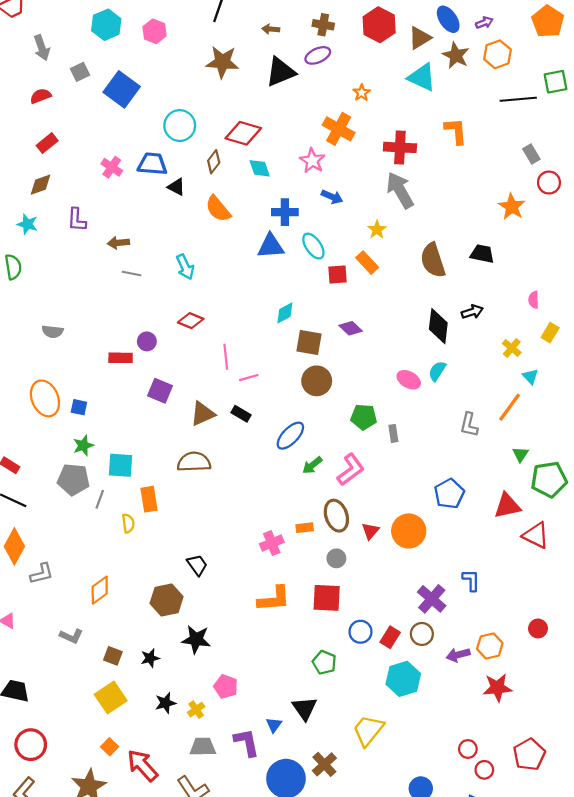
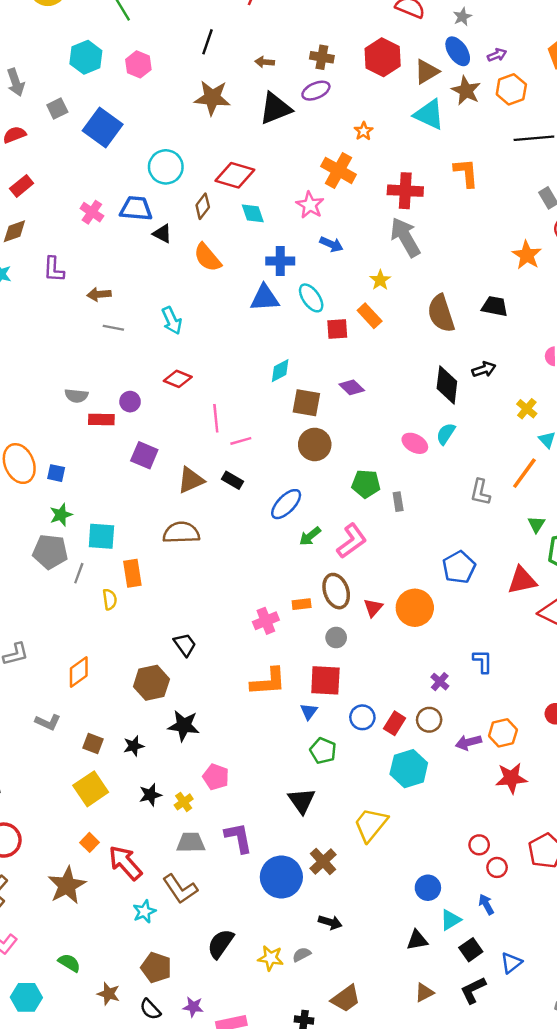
gray semicircle: (53, 332) -> (76, 396), moved
purple cross: (432, 599) -> (440, 682), size x0.6
blue triangle: (274, 725) -> (309, 711), moved

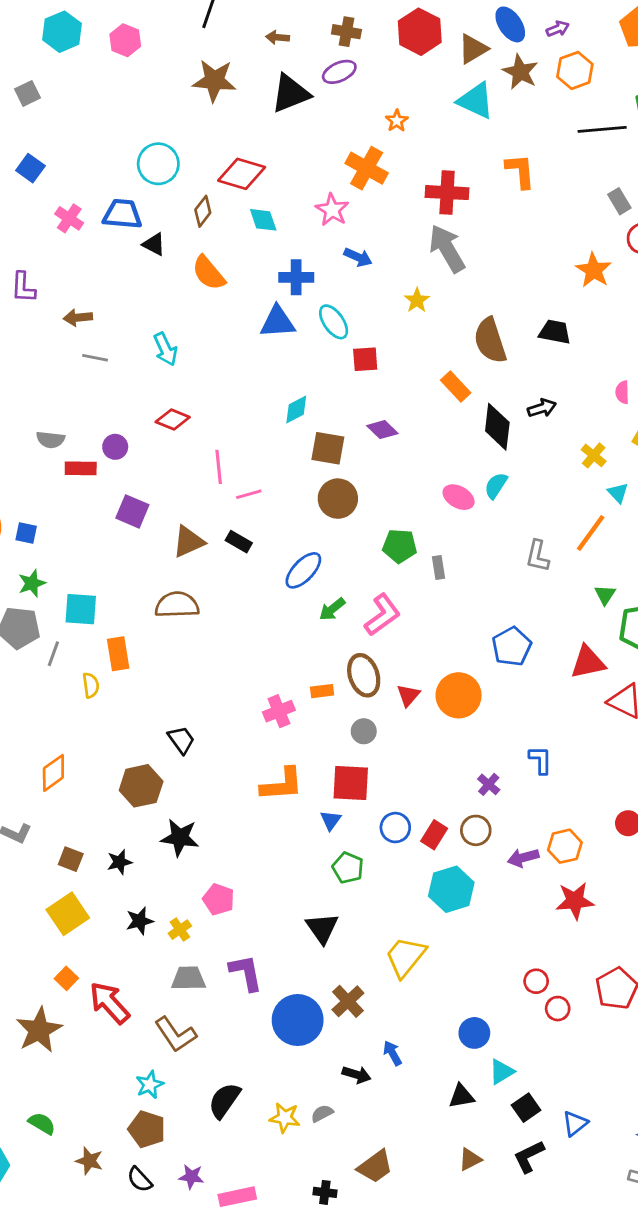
blue square: (103, 128) -> (30, 168), moved, size x0.6
orange rectangle: (370, 316) -> (456, 386), moved
blue arrow: (486, 904) -> (392, 1053), moved
cyan star: (144, 912) -> (150, 1085), moved

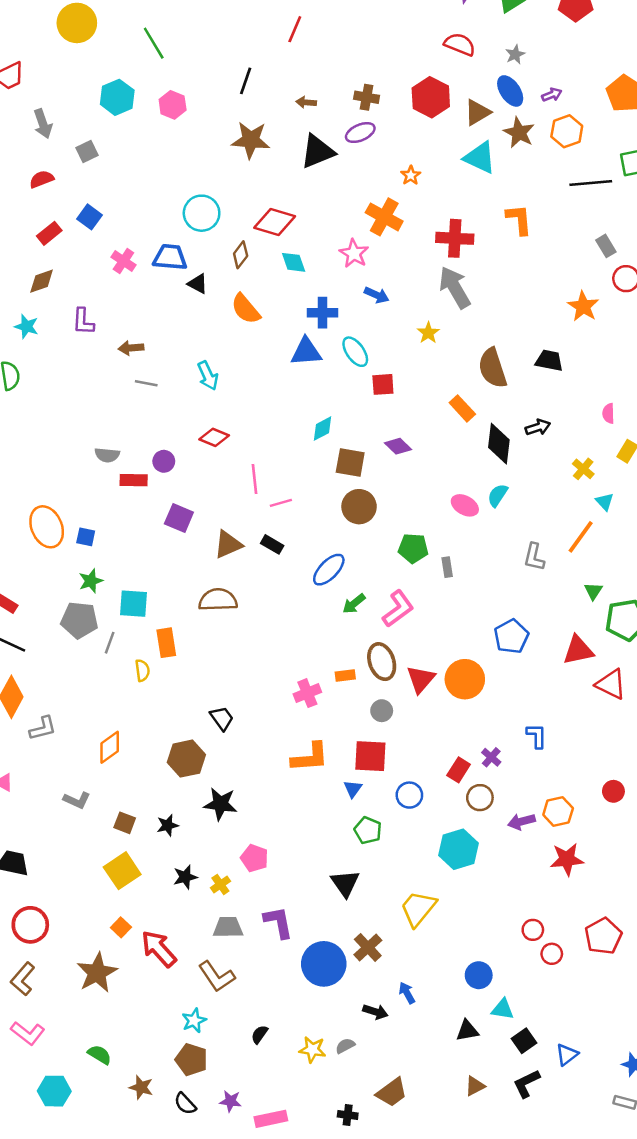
red triangle: (408, 695) -> (421, 679), size x1.4
red rectangle: (434, 835) -> (459, 770), moved
cyan triangle: (502, 1072) -> (503, 1009), turned 40
black semicircle: (224, 1100) -> (260, 1034), size x0.6

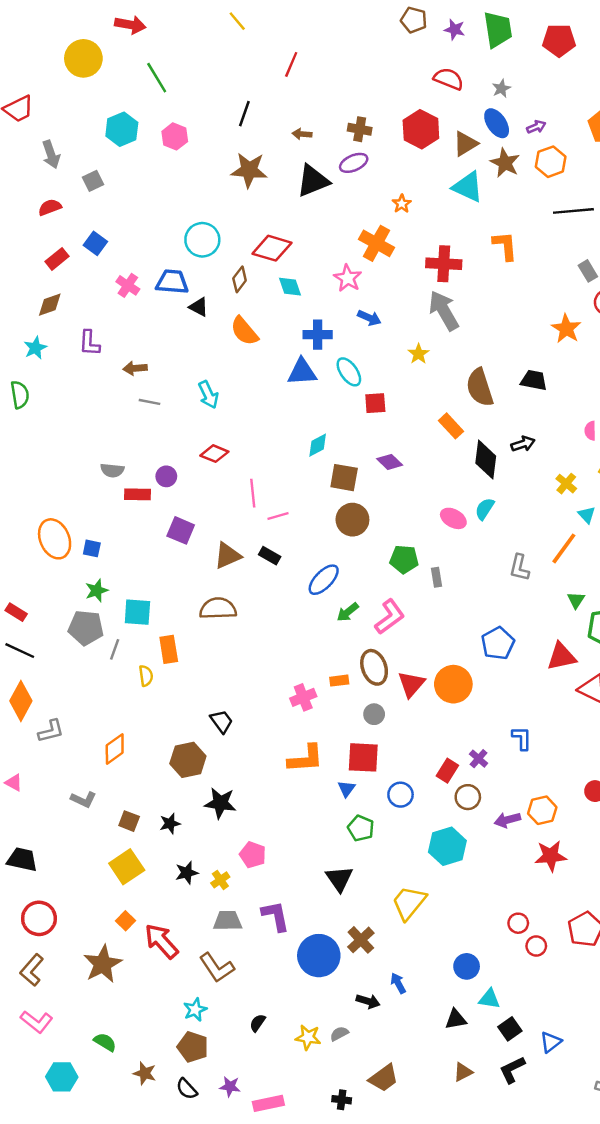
cyan star: (26, 327) -> (35, 348), turned 30

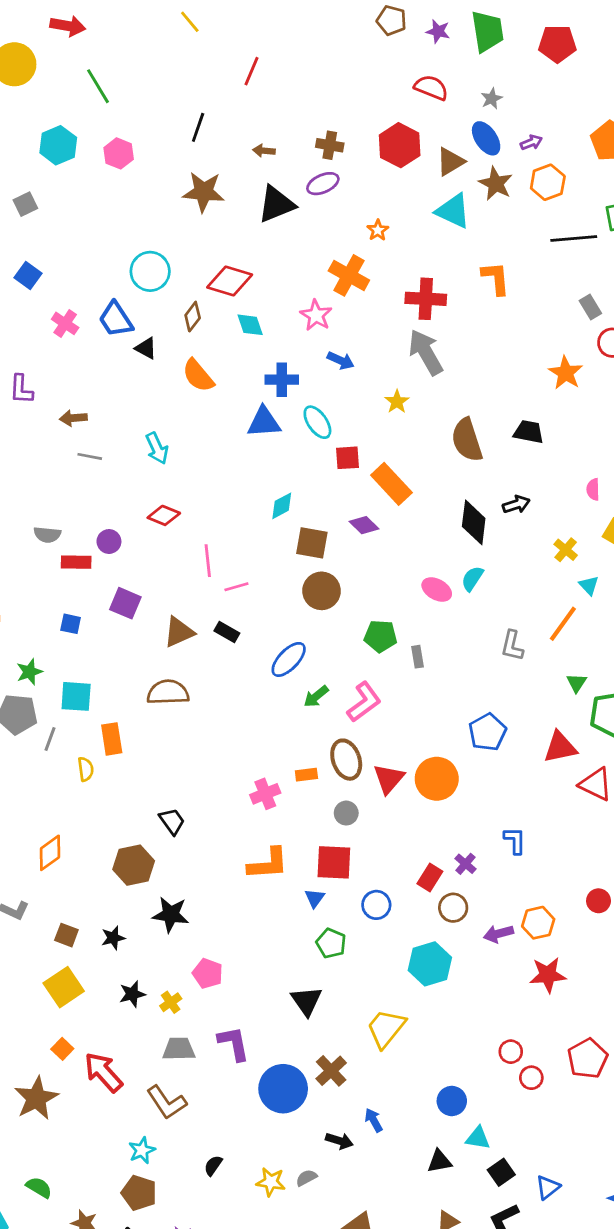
blue trapezoid: (172, 282) -> (116, 319), turned -128
orange rectangle: (451, 426) -> (391, 484), moved, size x1.4
blue square: (92, 548) -> (71, 624), moved

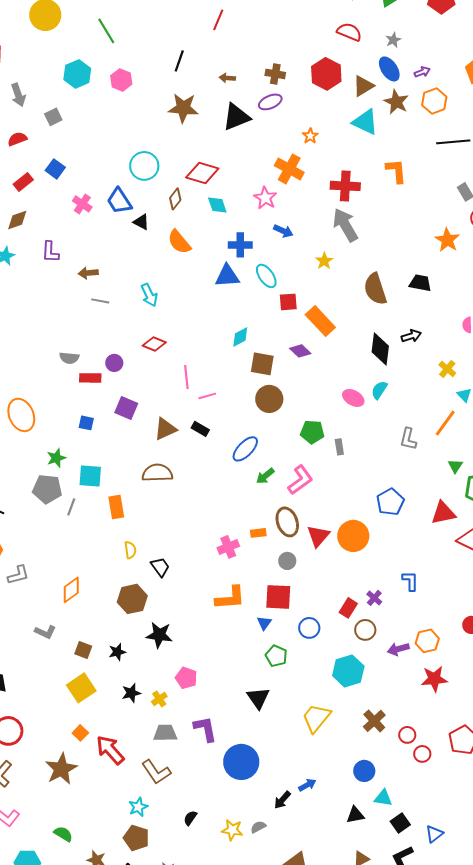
yellow semicircle: (86, 769) -> (130, 550), moved
brown cross: (331, 1071) -> (374, 721), moved
blue arrow: (374, 1120) -> (307, 785), turned 90
black arrow: (339, 1141) -> (282, 800), turned 114

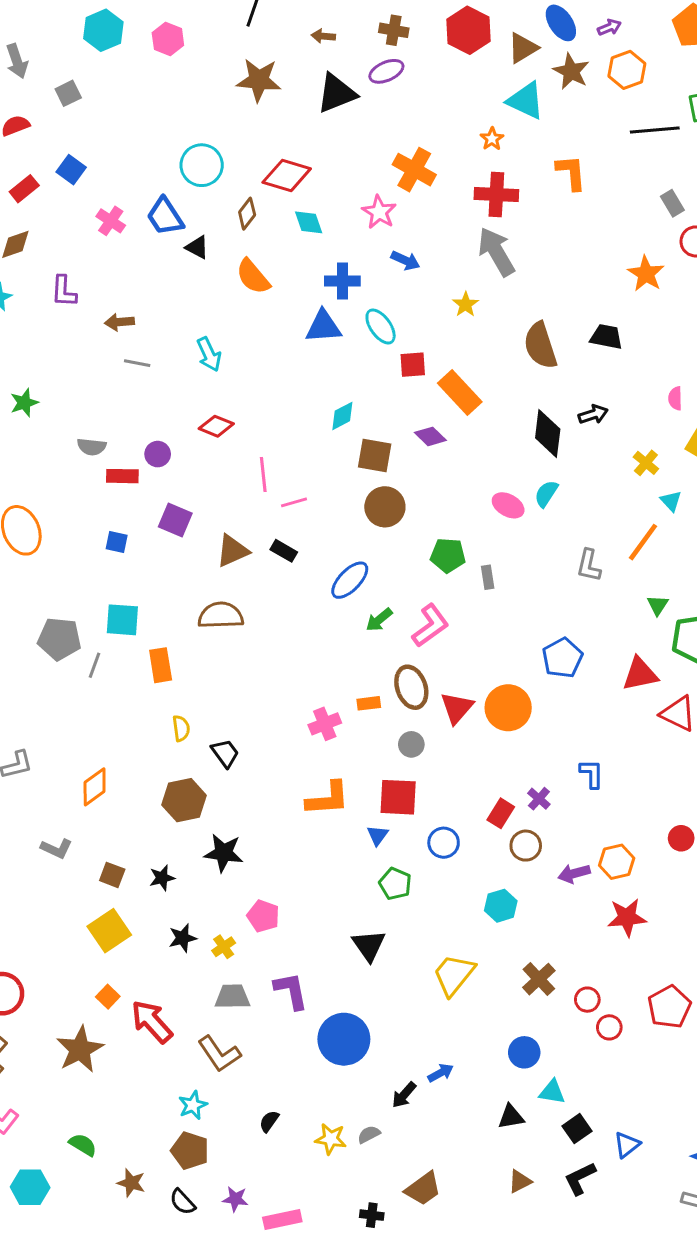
orange star: (310, 136) -> (492, 139), moved
green star: (56, 458) -> (24, 403), moved
cyan hexagon: (348, 671) -> (501, 906), size x0.7

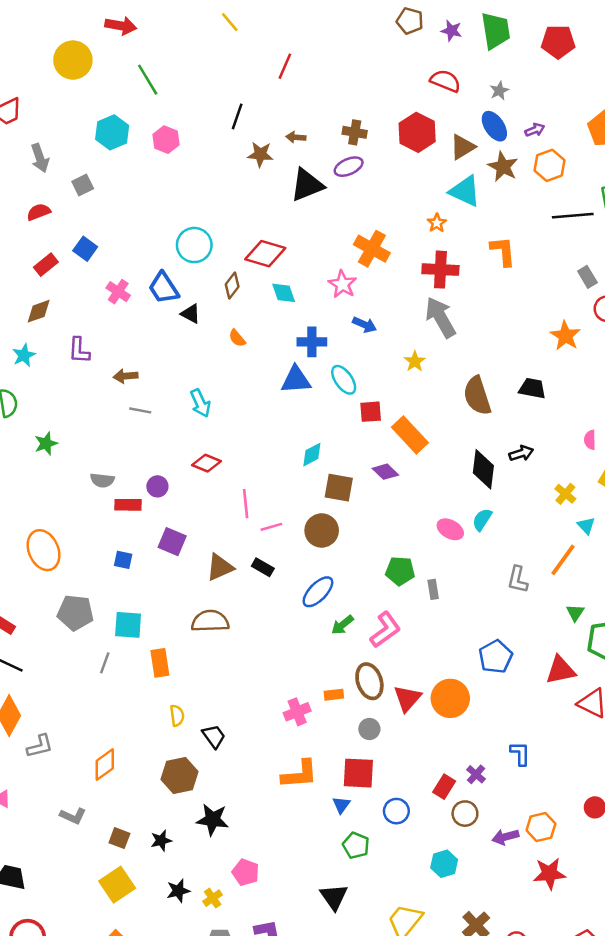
brown star: (259, 80) -> (260, 154), moved, size x0.7
orange semicircle: (253, 277) -> (237, 338), size x0.6
brown circle: (385, 507) -> (322, 531), moved
gray pentagon: (59, 639) -> (75, 613), moved

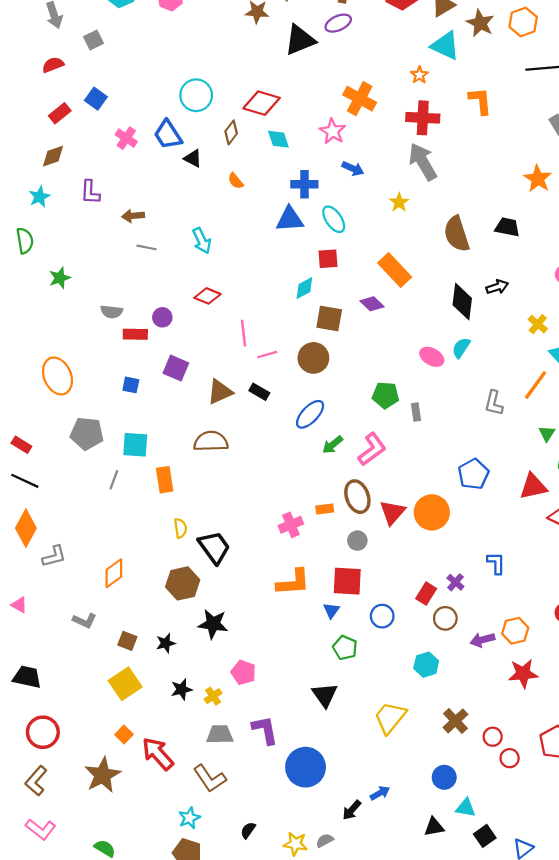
red square: (371, 412) -> (328, 259), moved
black trapezoid: (214, 736) -> (214, 547), size x1.5

